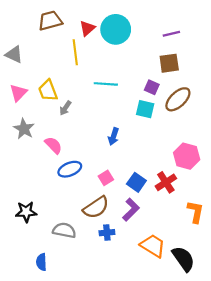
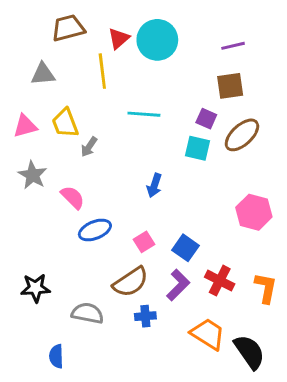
gray triangle: (14, 54) -> (43, 74), moved, turned -30
pink triangle: (18, 93) -> (25, 126), turned 30
red cross: (166, 182) -> (220, 281), moved, turned -30

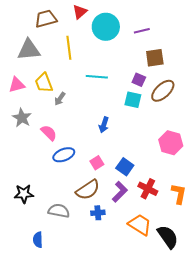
red triangle: (119, 38) -> (80, 12), moved
purple line: (233, 46) -> (142, 31), moved
gray triangle: (43, 74) -> (29, 50), size x1.4

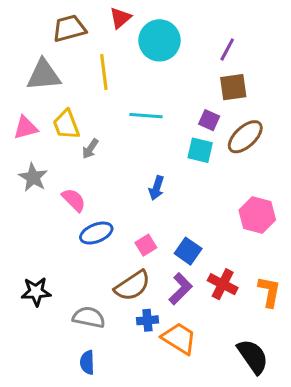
purple line: (142, 31) -> (227, 49), moved, turned -49
orange trapezoid: (140, 225) -> (179, 338), moved
blue semicircle: (38, 240) -> (87, 362), moved

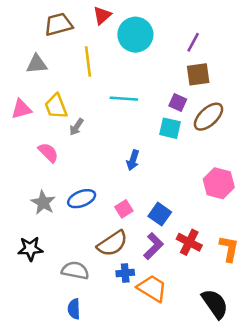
gray triangle: (44, 75) -> (37, 64), size x0.7
gray star: (33, 177) -> (43, 203), moved
pink semicircle: (74, 200) -> (48, 153), moved

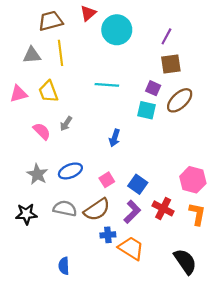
yellow line: (88, 62) -> (61, 53), moved
gray arrow: (76, 127) -> (66, 124), moved
pink hexagon: (219, 183) -> (193, 180), moved
gray semicircle: (75, 270) -> (65, 208), moved

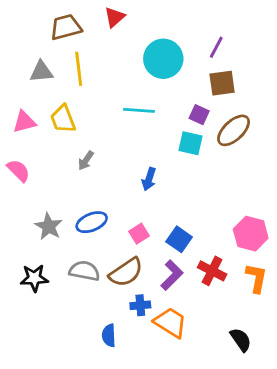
cyan circle: (117, 30) -> (163, 59), moved
pink semicircle: (42, 131) -> (19, 171), moved
black semicircle: (185, 261) -> (241, 340), size x0.7
blue semicircle: (64, 266) -> (109, 335), moved

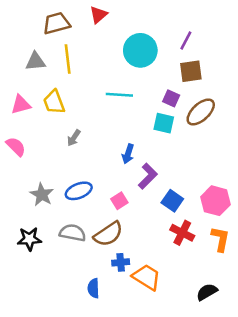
blue square: (179, 239) -> (172, 201), moved
purple L-shape: (172, 275) -> (148, 176), moved
black semicircle: (241, 340) -> (207, 292), turned -85

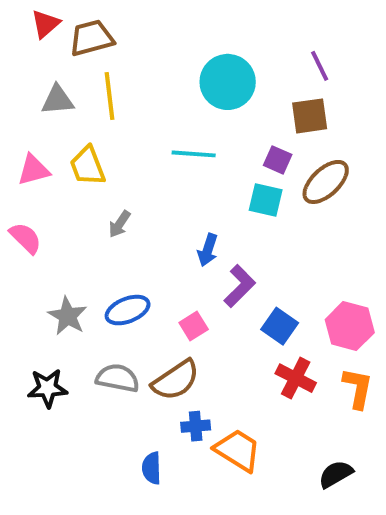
red triangle: (98, 15) -> (46, 24), moved
purple line: (186, 41) -> (320, 66), moved, turned -54

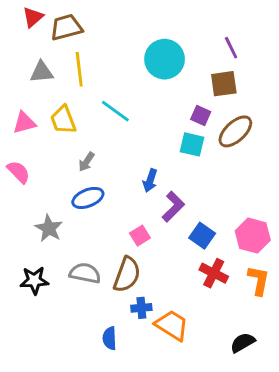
cyan line: (194, 154) -> (115, 111), moved, turned 32
blue ellipse: (128, 310) -> (88, 198), moved
brown semicircle: (176, 380) -> (127, 275), turned -36

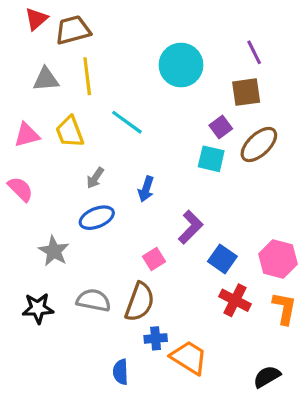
purple square: (201, 116) -> (221, 127), turned 30
blue arrow: (150, 181) -> (146, 189), moved

